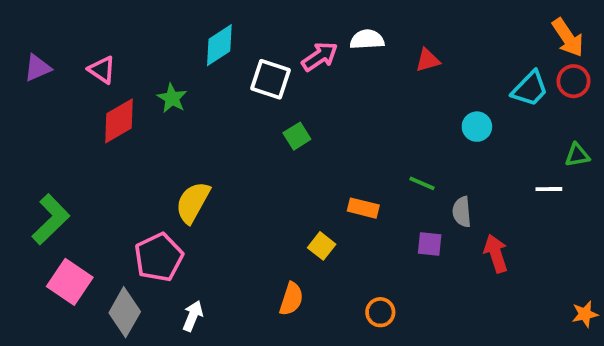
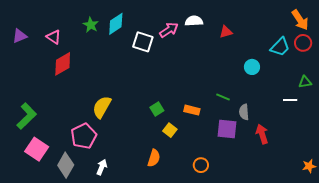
green star: (172, 98) -> (91, 25), moved
green square: (297, 136) -> (157, 109), moved
purple square: (430, 244) -> (227, 129), size x1.5

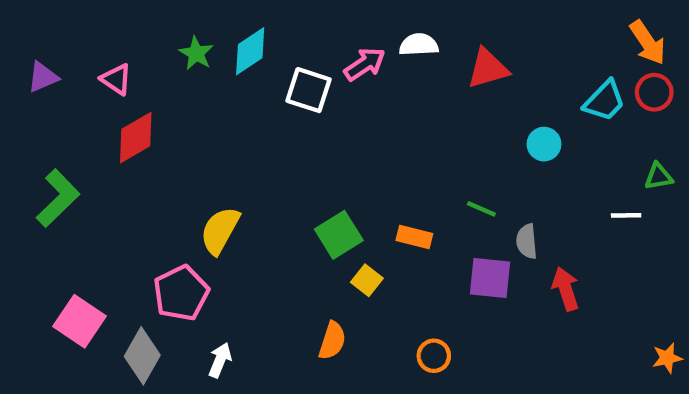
red triangle: (226, 32) -> (488, 68), size x1.5
green square: (157, 109) -> (339, 235), size x1.5
green L-shape: (27, 116) -> (58, 198), moved

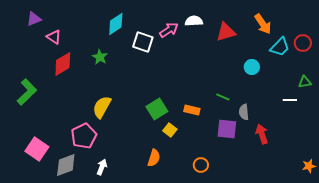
orange arrow: (648, 43) -> (263, 24), moved
green star: (196, 53) -> (100, 57), moved
purple triangle: (43, 77) -> (34, 19), moved
gray diamond: (142, 356) -> (66, 165), turned 40

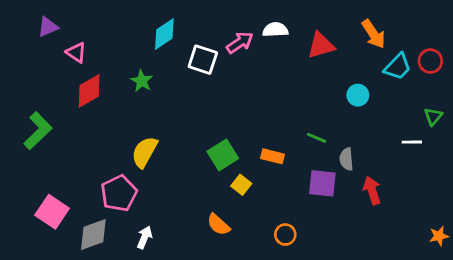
green triangle: (305, 82) -> (433, 116), turned -40
orange semicircle: (154, 158) -> (218, 225), turned 114

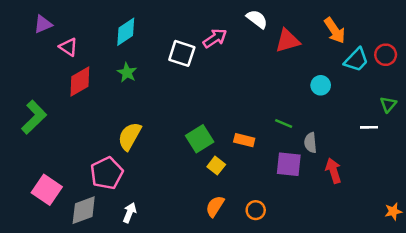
white semicircle: (275, 30) -> (257, 19), moved, turned 40
cyan diamond: (164, 34) -> (126, 32), moved
orange semicircle: (218, 225) -> (215, 206), moved, turned 80

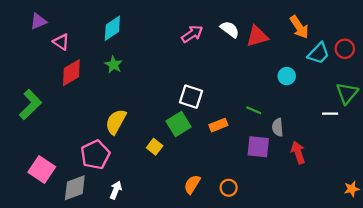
white semicircle: (257, 19) -> (230, 29), moved
white square: (182, 53) -> (191, 97), moved
green triangle: (388, 104) -> (347, 93), size x1.5
orange rectangle: (244, 140) -> (218, 125), turned -36
yellow square: (216, 166) -> (155, 147), moved

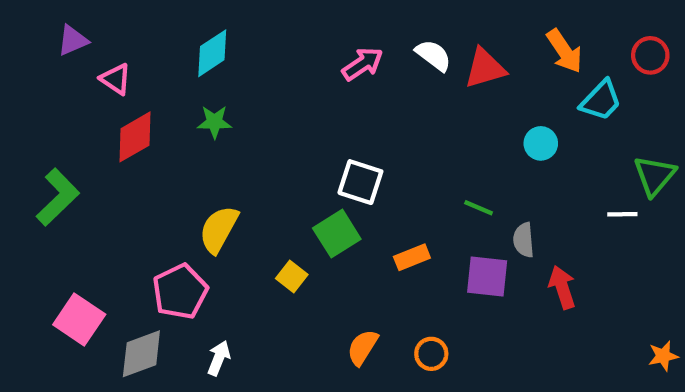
red circle: (345, 49) -> (650, 55), moved
green star: (114, 65) -> (214, 122), turned -30
orange rectangle: (218, 125) -> (412, 257), moved

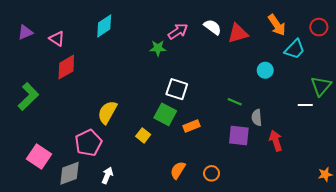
purple triangle: (73, 40) -> (25, 32), moved
green star: (214, 122) -> (158, 48), moved
green square: (337, 234) -> (165, 114), turned -30
orange rectangle: (412, 257) -> (192, 126), moved

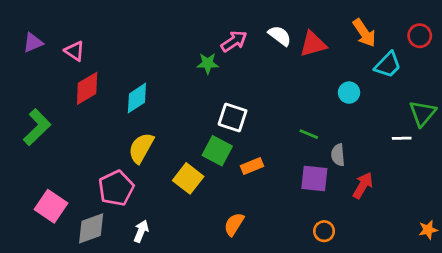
cyan diamond: (104, 26) -> (137, 98), moved
yellow square: (143, 135) -> (188, 178), size x1.5
red arrow: (276, 141) -> (363, 185), turned 48
orange circle: (212, 173) -> (324, 231), moved

